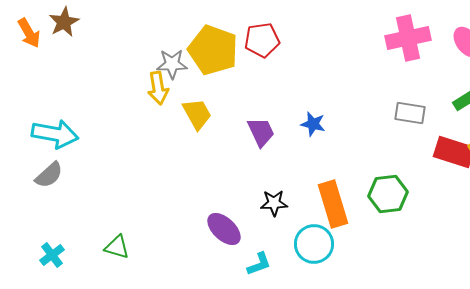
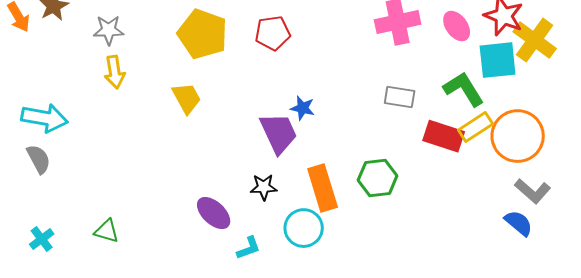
red pentagon: (262, 40) -> (273, 33), moved
gray star: (172, 64) -> (109, 30), moved
yellow arrow: (158, 88) -> (115, 72), moved
purple trapezoid: (261, 132) -> (279, 133), moved, size x1.4
gray semicircle: (49, 175) -> (39, 159), turned -76

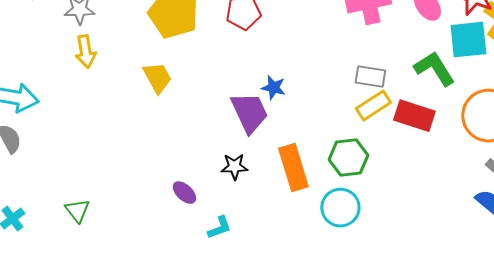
yellow rectangle: (476, 127) -> (373, 106), moved
purple ellipse: (214, 213) -> (184, 193), size x0.7
cyan circle: (304, 228) -> (340, 208), moved
green triangle: (107, 231) -> (77, 211), turned 36

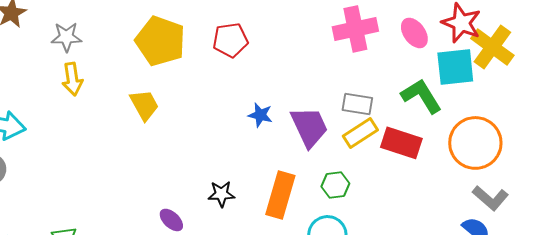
purple trapezoid: (249, 113) -> (309, 127), moved
green hexagon: (348, 158) -> (335, 185), size x0.7
orange rectangle: (293, 168) -> (280, 195), turned 33

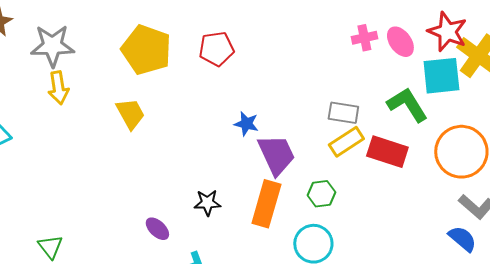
pink cross: (355, 29) -> (364, 38), moved, size x0.6
gray star: (66, 37) -> (52, 46), size x1.4
purple trapezoid: (309, 127) -> (276, 155), moved

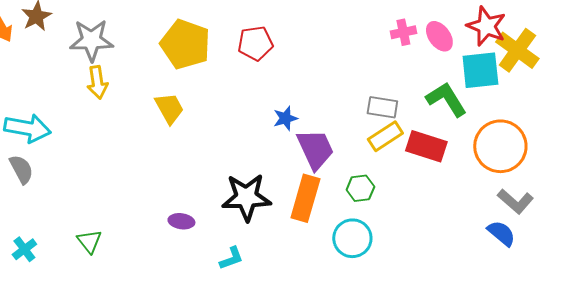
blue star: (246, 124) -> (285, 118), turned -30
black star: (207, 203) -> (246, 197), size x1.8
purple ellipse: (157, 229) -> (181, 221), moved, turned -35

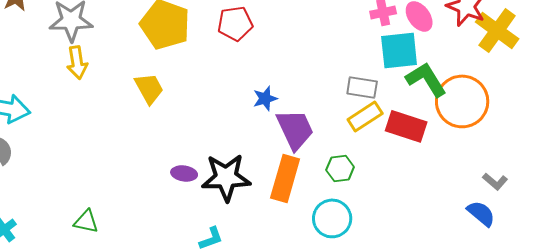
cyan square: (480, 70) -> (399, 50), moved
orange circle: (500, 146) -> (462, 101), moved
gray L-shape: (515, 201) -> (495, 181), size x0.7
purple ellipse: (181, 221) -> (184, 173), moved
green triangle: (89, 241) -> (86, 221), moved, turned -40

